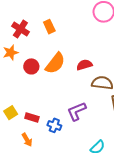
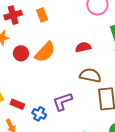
red cross: (20, 29) -> (13, 15), turned 36
red semicircle: (84, 65) -> (83, 47), moved

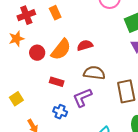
red semicircle: (83, 47) -> (85, 45), moved
brown semicircle: (90, 75) -> (94, 73), moved
red rectangle: (17, 104) -> (57, 82), moved

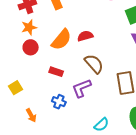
orange star: (16, 39) -> (29, 27), moved
red circle: (37, 53) -> (31, 47), moved
brown semicircle: (94, 73) -> (94, 64), turned 40

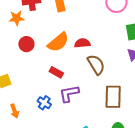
orange star: (29, 27) -> (17, 18), moved
brown semicircle: (94, 64) -> (96, 65), moved
red rectangle: (56, 72) -> (56, 72), moved

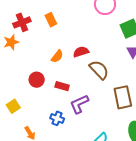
orange semicircle: (58, 42) -> (57, 56), size x0.6
red circle: (26, 44) -> (37, 80), moved

